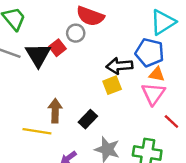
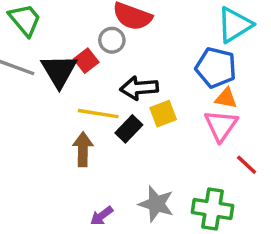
black arrow: (119, 66) -> (139, 88), moved
black rectangle: (88, 119) -> (129, 129), moved
yellow line: (37, 131) -> (98, 114), moved

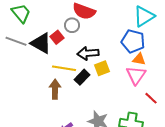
black triangle: (59, 71) -> (41, 43), turned -30

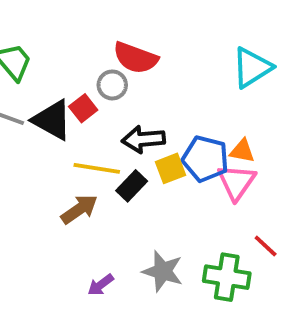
blue pentagon: (133, 41) -> (205, 159), moved
brown arrow: (55, 89) -> (79, 209), turned 54
red line: (151, 98) -> (266, 246), moved

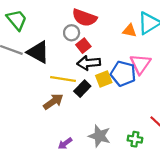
red square: (83, 108) -> (83, 46), moved
orange triangle: (242, 151) -> (130, 31), moved
pink triangle: (236, 182) -> (140, 64), moved
green cross: (227, 277) -> (135, 139), size x0.6

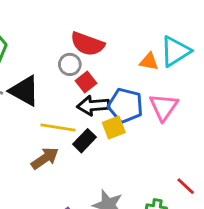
blue pentagon: (123, 74) -> (126, 106), moved

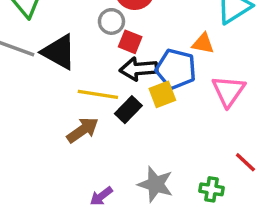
orange triangle: (149, 62) -> (203, 43), moved
red square: (86, 82) -> (130, 42), turned -30
pink triangle: (164, 107) -> (228, 91), moved

